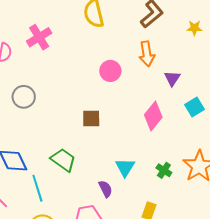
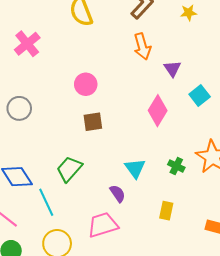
pink circle: (110, 71) -> (86, 84), moved
green trapezoid: (63, 160) -> (69, 169), turned -76

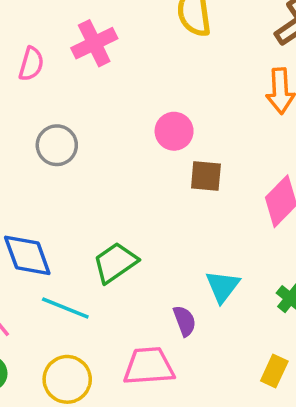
brown square: (93, 122) -> (206, 176), moved
cyan line: (46, 202) -> (65, 308), turned -56
yellow rectangle: (166, 211) -> (274, 371), moved

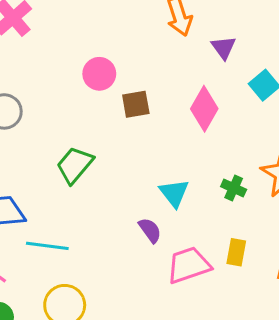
green trapezoid: (115, 263) -> (75, 165), moved
pink trapezoid: (149, 366) -> (189, 265), moved

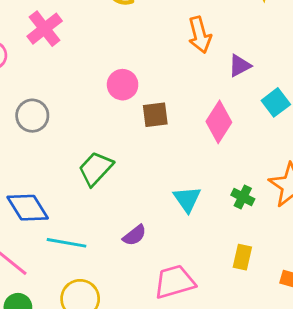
purple triangle: (224, 48) -> (240, 66), turned 35
purple semicircle: (150, 230) -> (135, 235), moved, turned 85
pink trapezoid: (189, 265) -> (174, 282), moved

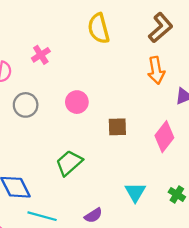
pink cross: (45, 29) -> (41, 55), size x0.7
pink circle: (123, 85) -> (77, 102), moved
gray circle: (32, 116) -> (26, 105), moved

